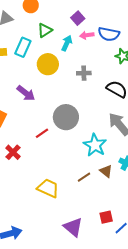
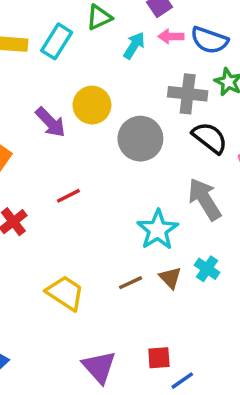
yellow circle: (48, 64) -> (92, 105), moved
gray cross: (84, 73) -> (188, 94), moved, size x1.5
gray circle: (66, 117) -> (140, 139), moved

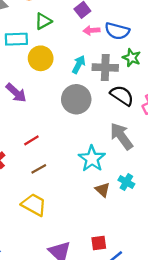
cyan rectangle: (57, 41) -> (16, 39), turned 60
cyan arrow: (134, 45) -> (79, 64), moved
yellow circle: (92, 105) -> (41, 58), moved
brown line: (131, 283) -> (39, 169), moved

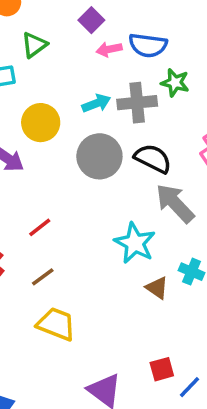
yellow circle: (41, 58) -> (41, 123), moved
cyan arrow: (79, 64) -> (96, 103), turned 48
black semicircle: (122, 95) -> (153, 159), moved
brown line: (39, 169) -> (43, 277), moved

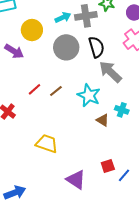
black semicircle: (153, 159) -> (96, 47), turned 50
brown line: (43, 277) -> (56, 91), moved

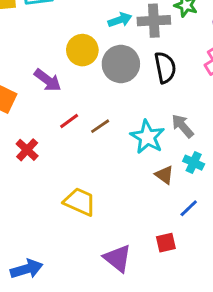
yellow circle: (32, 30) -> (82, 50), moved
purple arrow: (14, 51) -> (48, 80), moved
gray arrow: (110, 72) -> (183, 126), moved, size x0.7
blue line: (124, 175) -> (189, 208), moved

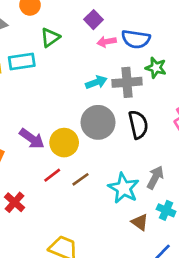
yellow circle: (82, 50) -> (64, 143), moved
gray arrow: (183, 126) -> (155, 177), turned 70

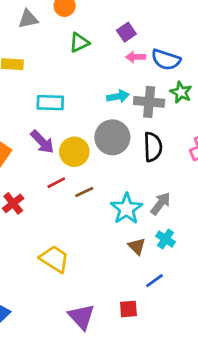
cyan rectangle: (22, 61) -> (50, 103), moved

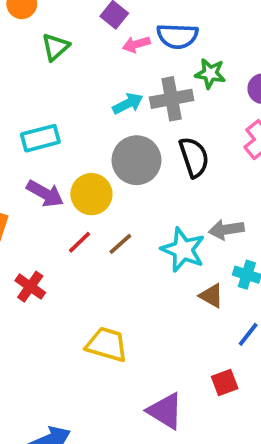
gray arrow: (161, 204) -> (226, 230), turned -120

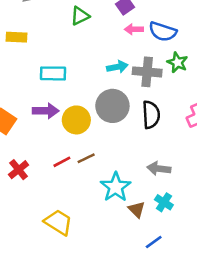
purple arrow: (45, 194) -> (46, 111), turned -45
red line: (79, 242) -> (62, 162), moved
cyan star: (183, 250) -> (116, 187), moved

